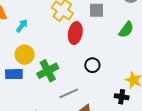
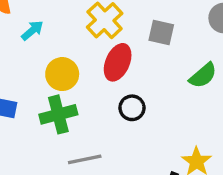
yellow circle: (25, 55) -> (62, 74), moved
black circle: (92, 65) -> (132, 108), moved

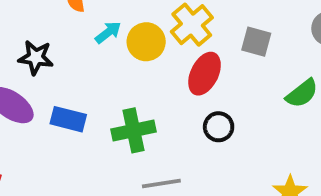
yellow circle: (62, 74) -> (146, 42), moved

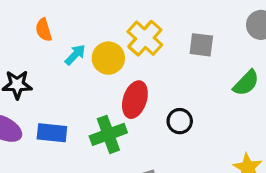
red ellipse: (205, 74) -> (135, 100), moved

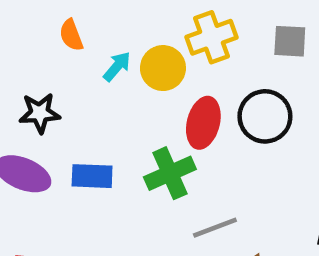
yellow cross: (145, 38) -> (211, 37), turned 32
black circle: (180, 121) -> (265, 116), moved, size x1.5

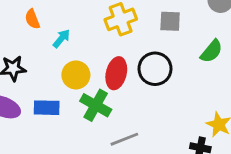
yellow circle: (163, 68) -> (76, 75), moved
green cross: (170, 173) -> (96, 105), turned -36

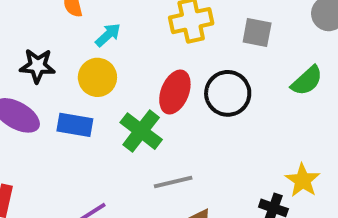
yellow circle: (76, 75) -> (97, 77), moved

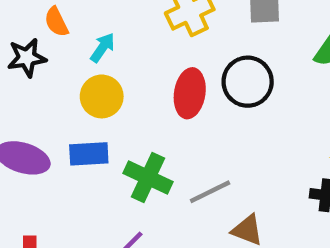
black star: (37, 66) -> (27, 58), moved
green cross: (141, 131) -> (148, 178), moved

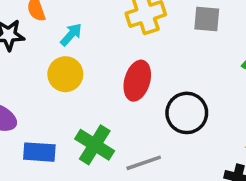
black circle: (248, 82) -> (187, 113), moved
blue rectangle: (89, 154) -> (39, 152), moved

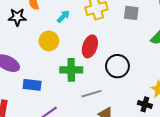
cyan arrow: (71, 35) -> (63, 16), moved
green cross: (95, 145) -> (71, 70), moved, turned -35

